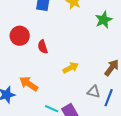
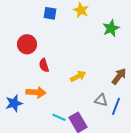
red semicircle: (43, 47) -> (44, 65), moved
orange arrow: (29, 84) -> (36, 92), turned 150

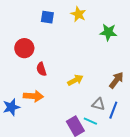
green star: (111, 28) -> (108, 32), turned 30
cyan line: (59, 117) -> (90, 121), moved

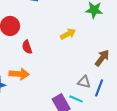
yellow arrow: (75, 80) -> (68, 34), moved

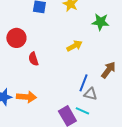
orange arrow: (19, 74) -> (26, 97), moved
blue line: (99, 88) -> (83, 83), moved

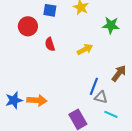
red circle: (16, 38) -> (28, 26), moved
red semicircle: (33, 59) -> (50, 44), moved
cyan line: (82, 111) -> (111, 114), moved

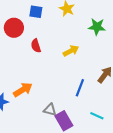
gray triangle: (101, 97) -> (50, 110), moved
orange arrow: (37, 100) -> (23, 90), moved, turned -36

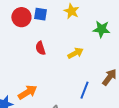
red circle: (14, 28) -> (21, 17), moved

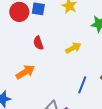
orange arrow: (27, 92) -> (25, 72), moved

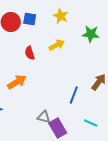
yellow arrow: (73, 48) -> (57, 45), moved

